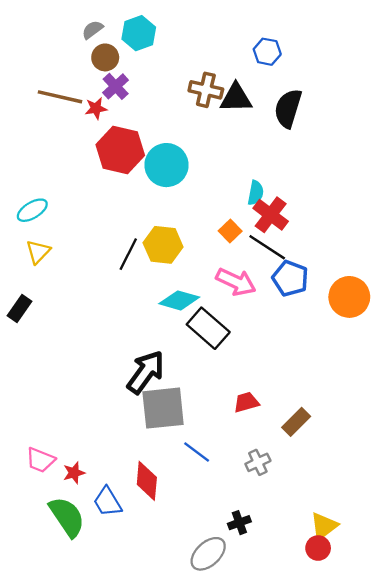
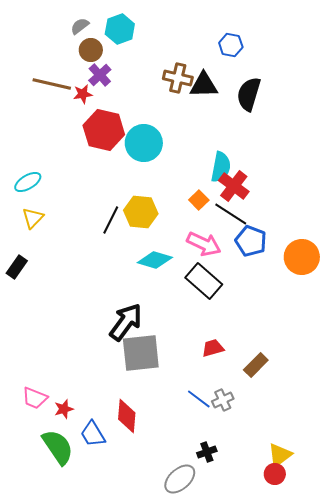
cyan semicircle: (256, 193) -> (221, 167), size x1.4
black rectangle: (208, 328) -> (204, 281), moved
blue line: (197, 452) -> (199, 399), moved

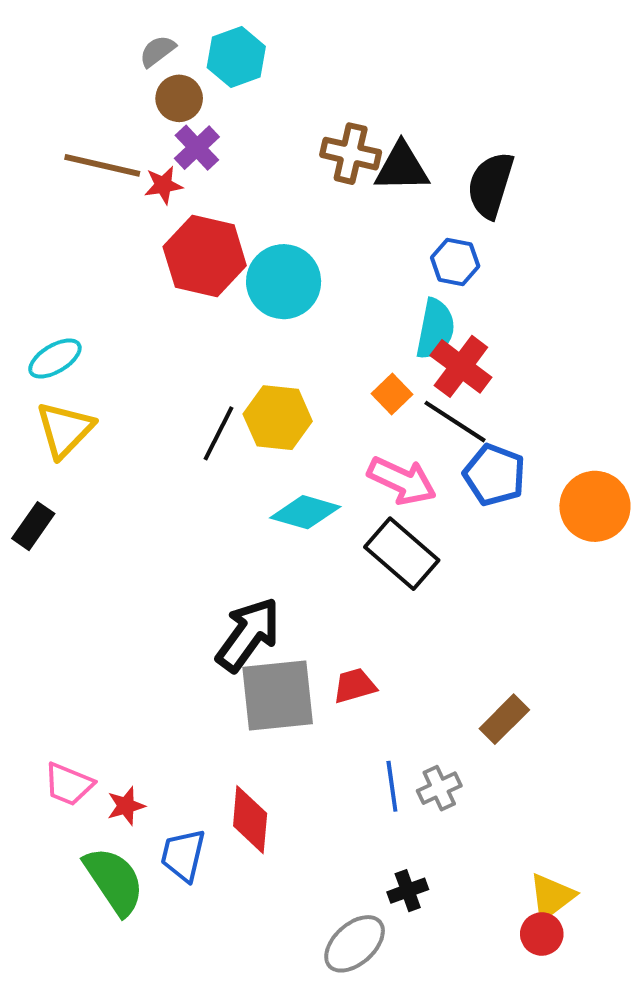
blue hexagon: (231, 45) -> (455, 262), moved
yellow triangle: (33, 218) -> (65, 429), size x1.4
red trapezoid: (213, 348) -> (355, 686), moved
blue line: (199, 399) -> (392, 786), turned 45
blue trapezoid: (93, 434) -> (183, 855), turned 44

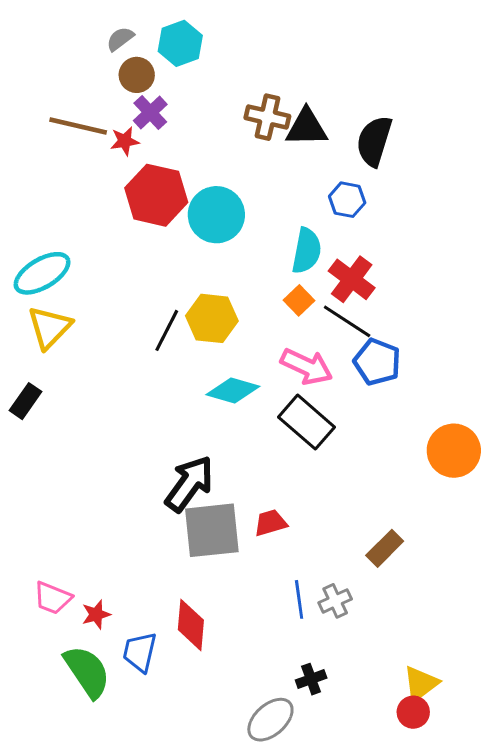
cyan semicircle: (435, 329) -> (307, 251), moved
cyan ellipse: (55, 359) -> (42, 273), size x1.4
orange circle: (595, 506) -> (454, 451), moved

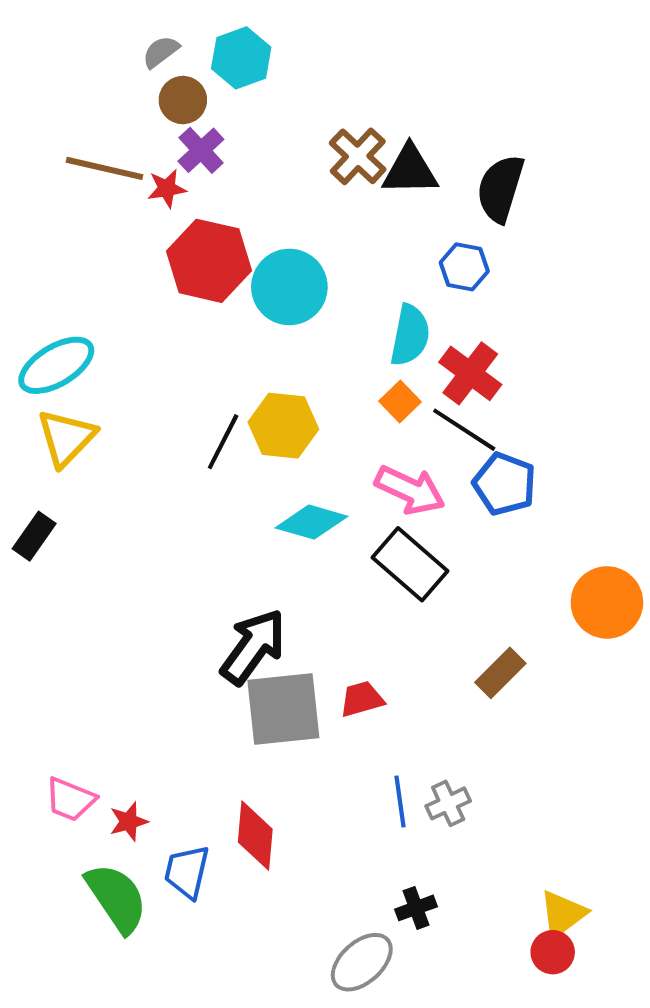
brown cross: (267, 117) -> (358, 156), turned 30
brown rectangle: (385, 548) -> (500, 673), moved

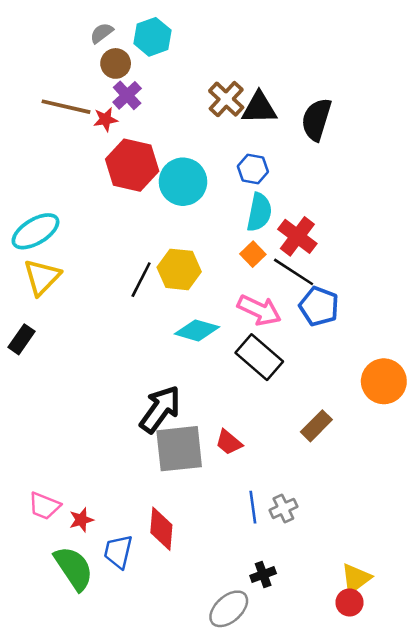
blue hexagon: (464, 267) -> (253, 169), moved
red trapezoid: (362, 699) -> (229, 442), turned -124

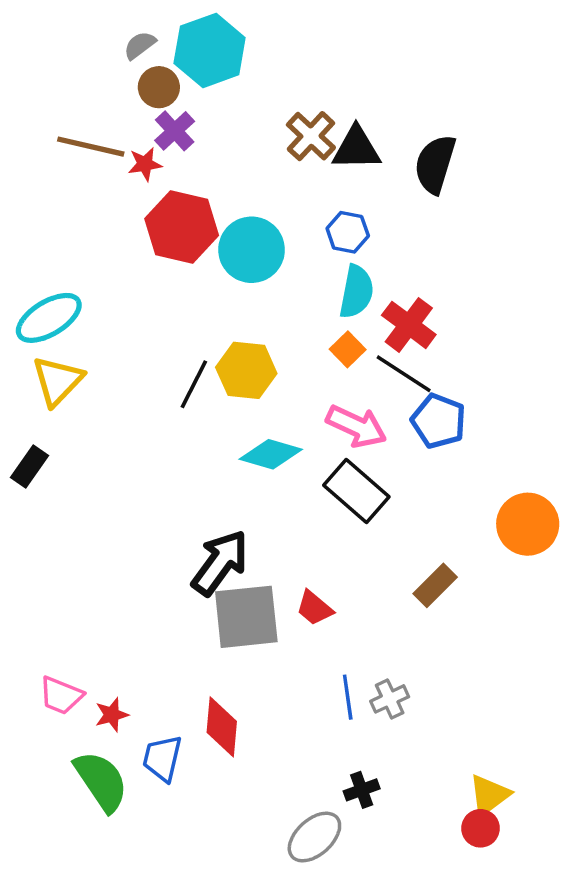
cyan hexagon: (152, 37) -> (210, 50), size x1.4

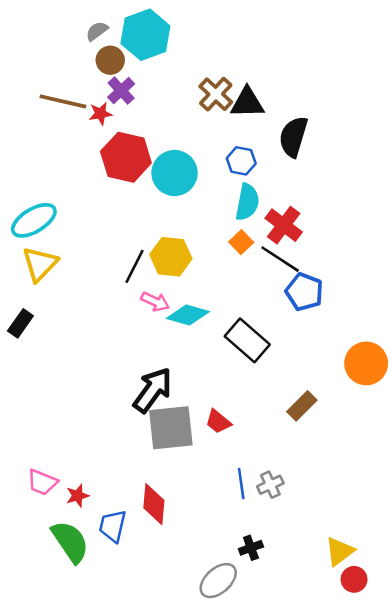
black semicircle: (435, 164) -> (293, 137), moved
pink arrow: (356, 426) -> (155, 302), moved, size x0.7
red circle: (481, 828) -> (354, 579), moved

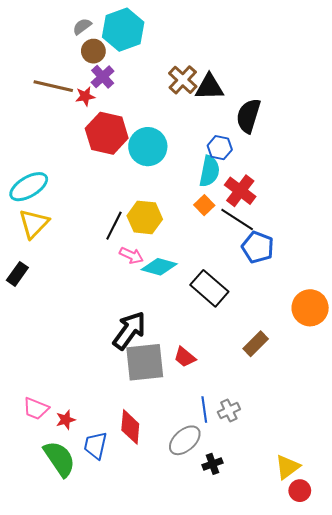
blue hexagon: (241, 161) -> (220, 148), moved
gray ellipse: (218, 581) -> (185, 440), moved

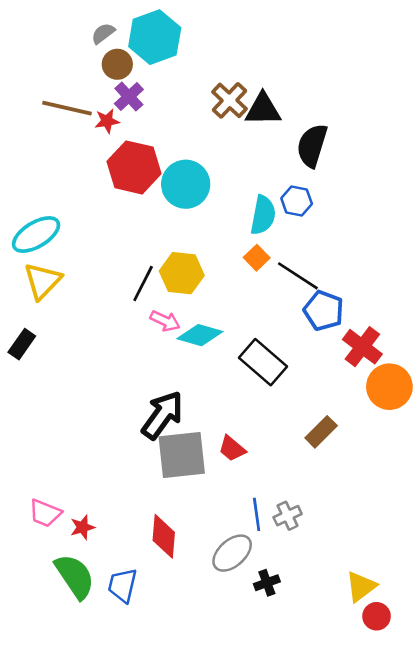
blue hexagon: (220, 148) -> (297, 201), moved
red cross: (240, 191) -> (362, 347), moved
blue trapezoid: (95, 445) -> (122, 585), moved

